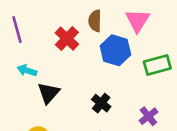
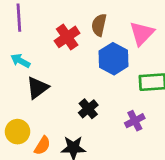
purple cross: (148, 116) -> (135, 121), moved

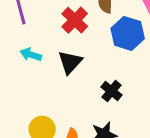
black triangle: (37, 88) -> (70, 62), moved

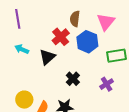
red cross: (75, 20) -> (61, 37), moved

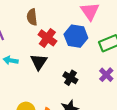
brown semicircle: (75, 19) -> (32, 17), moved

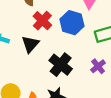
black cross: (70, 78) -> (61, 65), size x1.5

